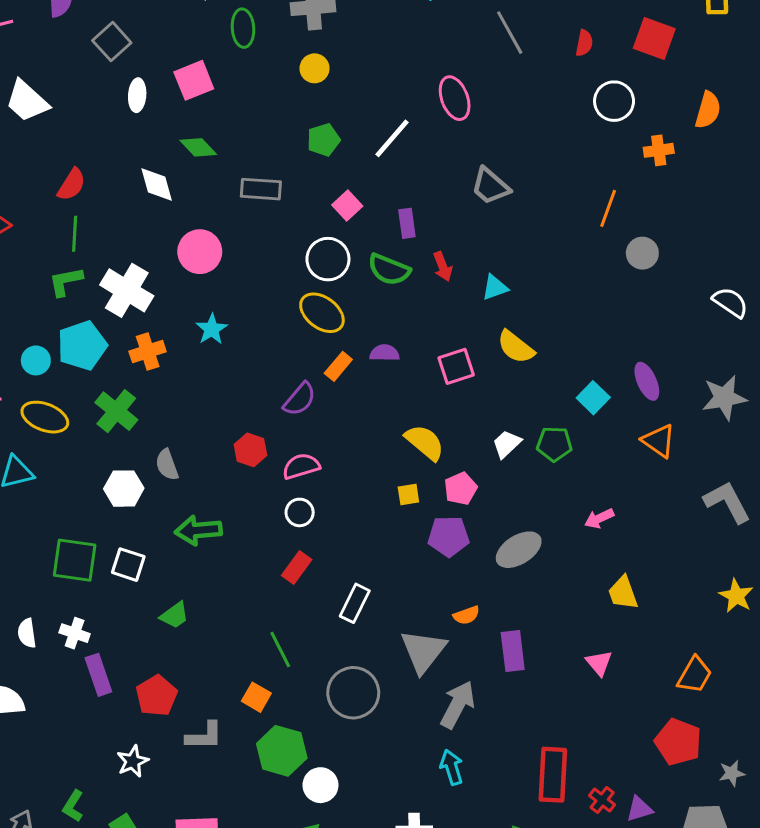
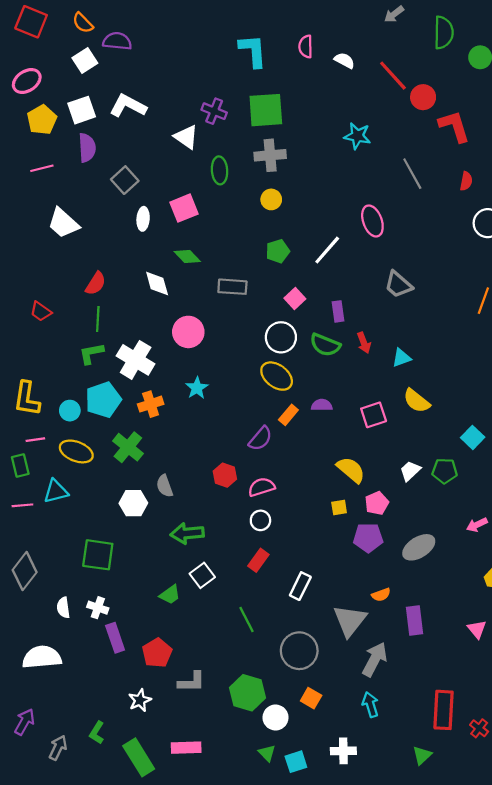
white square: (128, 565) -> (202, 575), moved, turned 35
orange square: (256, 697) -> (311, 698), moved

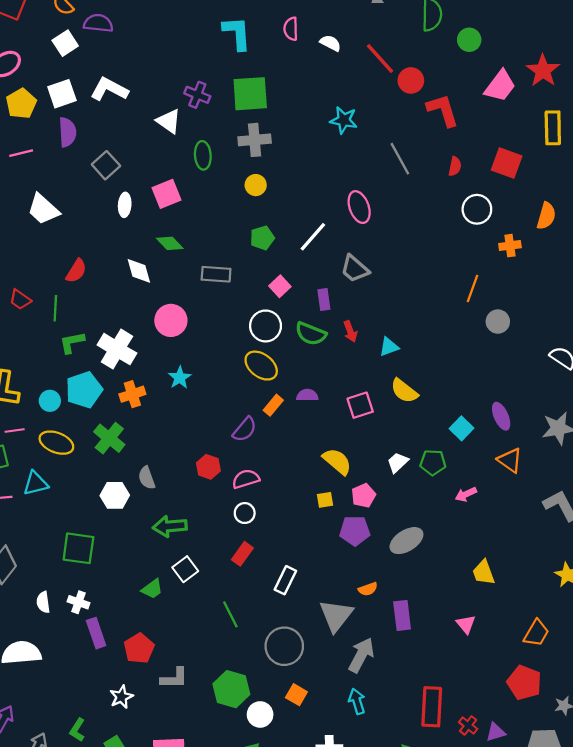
gray trapezoid: (398, 285) -> (355, 269), moved
green line: (98, 319) -> (55, 308), moved
pink arrow: (477, 525) -> (466, 494), moved

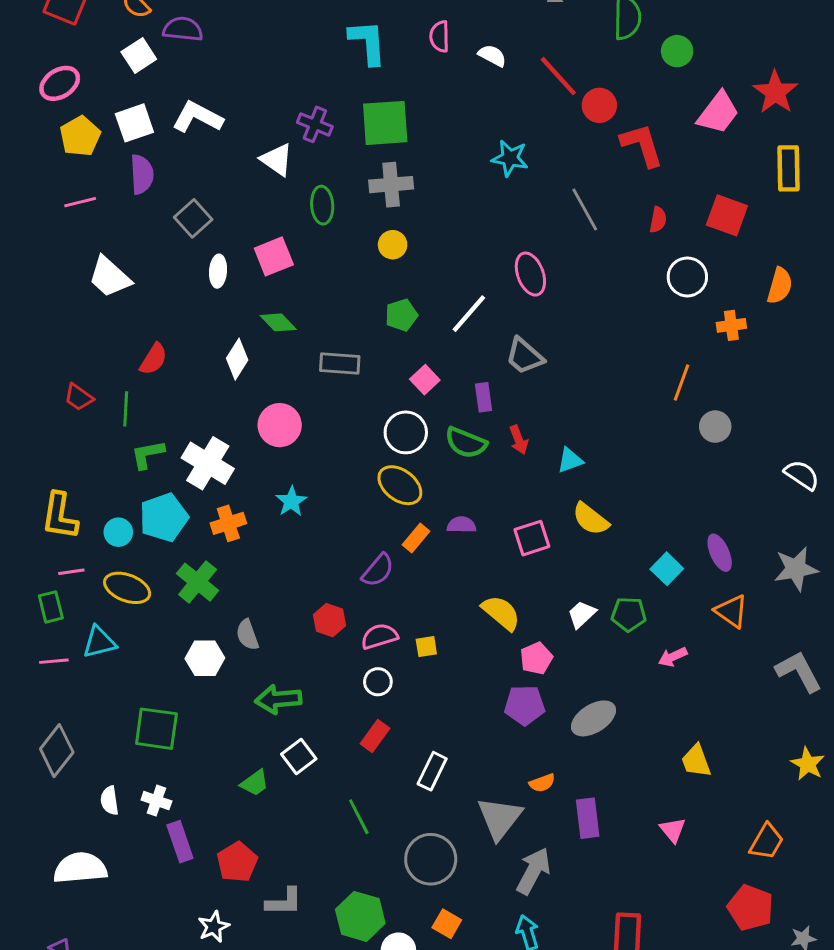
white diamond: (139, 271) -> (237, 359), turned 48
yellow square: (325, 500) -> (426, 647), moved

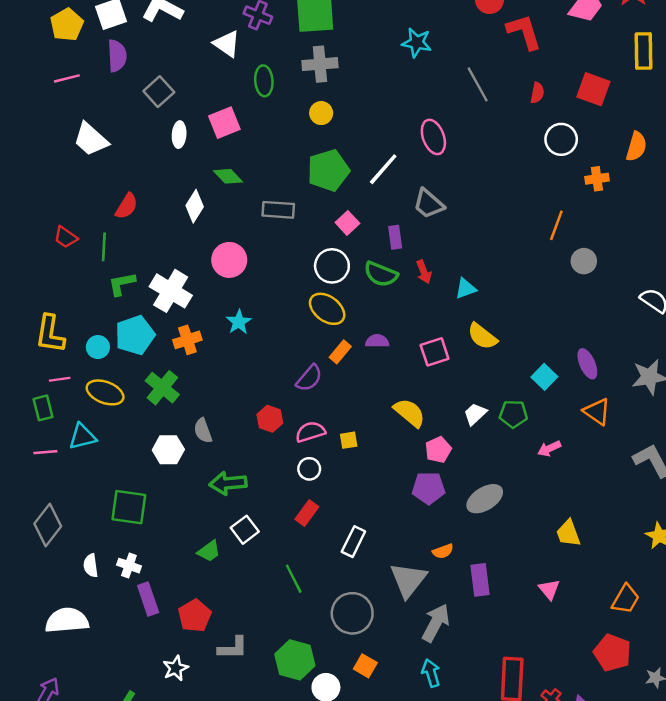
green pentagon: (401, 315) -> (328, 170), size x1.6

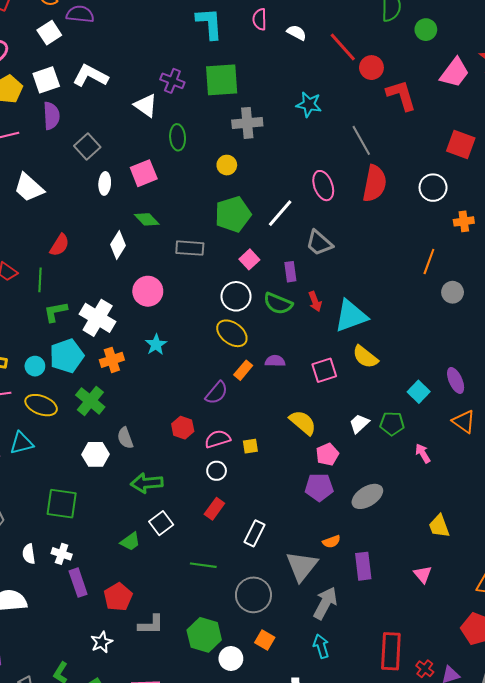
gray cross: (320, 64) -> (247, 123), moved
red semicircle: (537, 93) -> (375, 183), moved, size x2.0
cyan triangle: (466, 289) -> (351, 316), size x1.8
pink arrow: (549, 449) -> (423, 453), turned 84
green line: (294, 579) -> (203, 565), turned -55

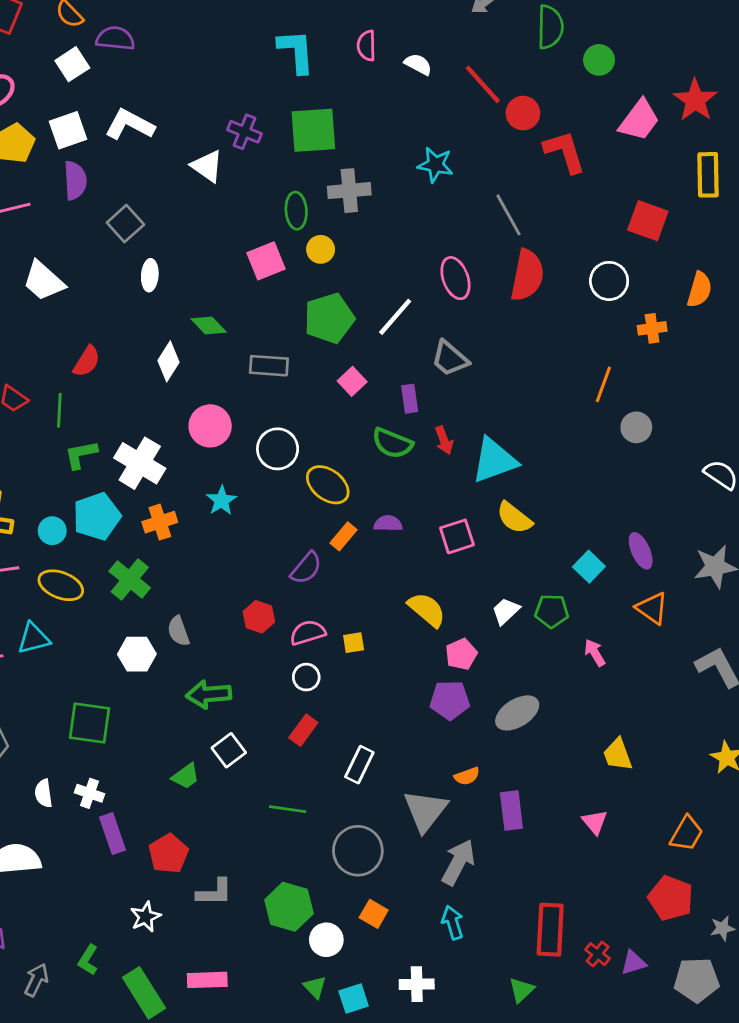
green ellipse: (178, 137) -> (296, 211), moved
pink square: (144, 173) -> (266, 261), moved
white circle: (236, 296) -> (278, 449), moved

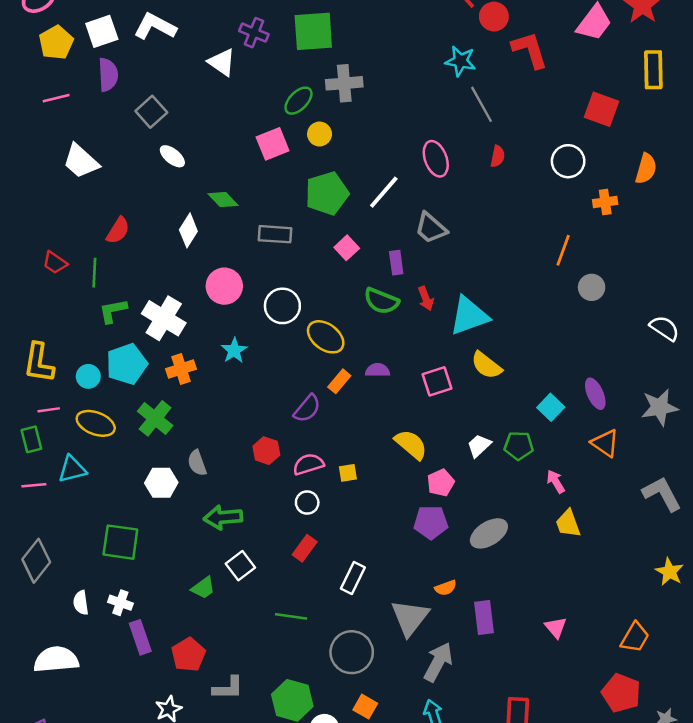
cyan star: (435, 165) -> (460, 61), moved
green ellipse: (296, 211) -> (298, 101), turned 48
white ellipse: (150, 275) -> (172, 156), turned -55
red semicircle: (527, 275) -> (498, 156), size x0.5
yellow trapezoid: (618, 755) -> (568, 524), moved

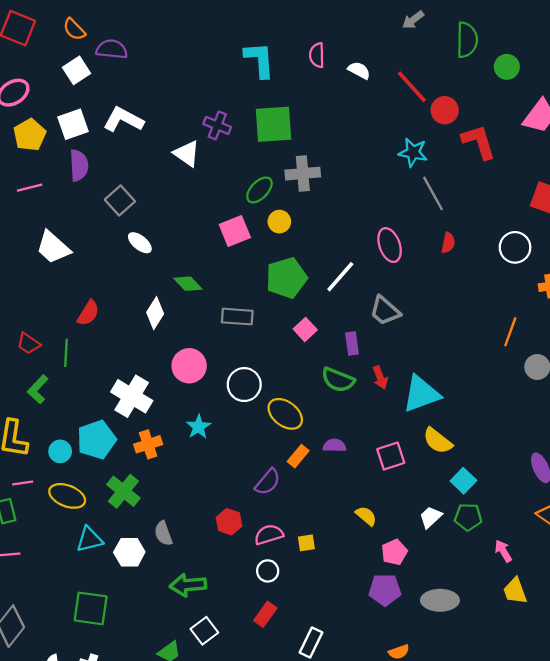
green L-shape: (113, 311) -> (38, 389), moved, turned -36
cyan square: (551, 407) -> (463, 481), moved
yellow semicircle: (411, 444) -> (366, 516), size x0.7
cyan triangle: (72, 469) -> (89, 539), moved
gray ellipse: (489, 533) -> (440, 600), turned 32

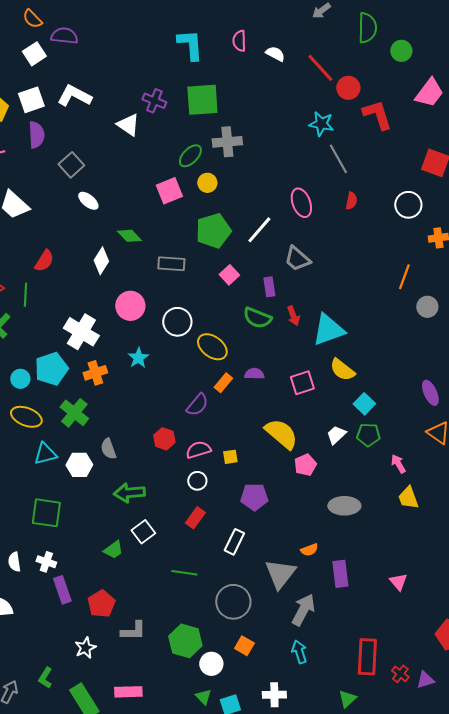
yellow semicircle: (366, 516) -> (281, 434), size x1.8
purple pentagon: (385, 590) -> (254, 497), moved

